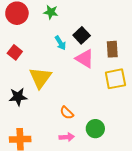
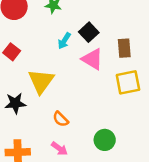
cyan arrow: (60, 43) -> (64, 41), turned 64
orange semicircle: (67, 113) -> (61, 119), moved
pink arrow: (67, 137) -> (59, 149), moved, turned 40

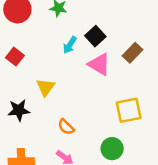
brown rectangle: (124, 48) -> (132, 53), turned 48
yellow triangle: (41, 81) -> (46, 87), size x0.7
yellow square: (128, 82) -> (129, 110), moved

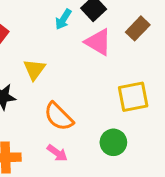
orange semicircle: (66, 127) -> (59, 117), size x1.5

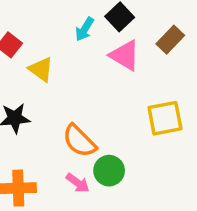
yellow triangle: (34, 69) -> (41, 69), moved, turned -30
green circle: (113, 142) -> (109, 171), moved

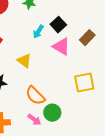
yellow triangle: (41, 69) -> (24, 61), moved

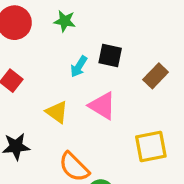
black square: (58, 25) -> (110, 56), turned -35
pink triangle: (61, 47) -> (102, 106), moved

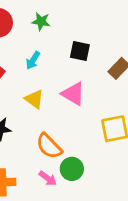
cyan arrow: (79, 67) -> (33, 60), moved

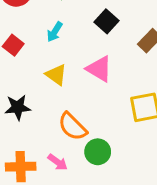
black square: (80, 51) -> (107, 21), turned 30
pink arrow: (48, 178) -> (58, 162), moved

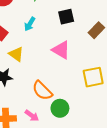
black square: (107, 21) -> (66, 17), turned 35
yellow triangle: (56, 75) -> (16, 54), moved

